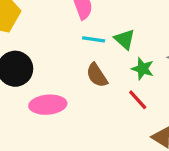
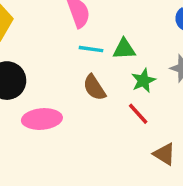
green triangle: (125, 39) -> (124, 49), turned -45
green star: (143, 69) -> (143, 81), turned 30

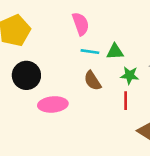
green star: (143, 81) -> (130, 75), turned 30
red line: (138, 114) -> (126, 101), turned 42

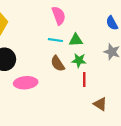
pink semicircle: (81, 24) -> (59, 16), moved
green star: (130, 75) -> (79, 60), moved

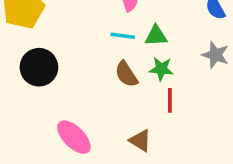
pink ellipse: (26, 83) -> (74, 137), moved, turned 50
brown triangle: (100, 104) -> (140, 141), moved

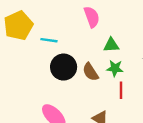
cyan line: (123, 36) -> (49, 40), moved
black circle: (39, 67) -> (64, 67), moved

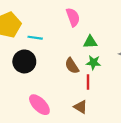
black circle: (64, 67) -> (24, 61), moved
red line: (121, 90) -> (88, 82), moved

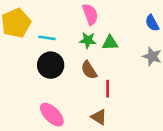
black circle: (24, 61) -> (51, 65), moved
green star: (93, 63) -> (88, 40), moved

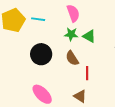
cyan line: (47, 38) -> (38, 19), moved
green triangle: (110, 43) -> (89, 36), turned 32

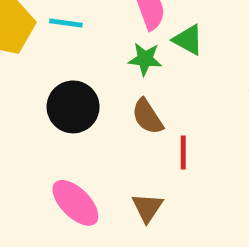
green triangle: (89, 36) -> (188, 40), moved
brown triangle: (80, 96) -> (147, 208), moved, turned 32

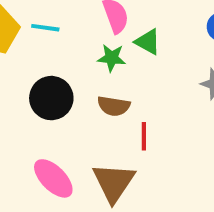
brown semicircle: (147, 117) -> (114, 106), turned -48
brown triangle: (147, 208) -> (114, 182), size x1.6

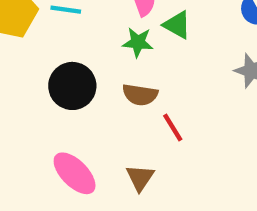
red line: (144, 136) -> (173, 127), turned -32
brown triangle: (114, 182) -> (140, 178), size x0.6

